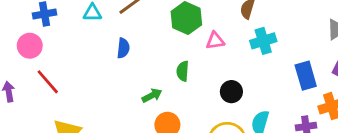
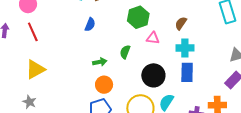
blue rectangle: (306, 76) -> (187, 72), moved
black circle: (231, 92) -> (153, 75), size x1.5

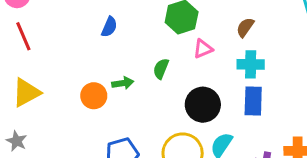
pink triangle: (153, 38) -> (203, 49), turned -32
orange circle: (104, 85) -> (94, 96), moved

